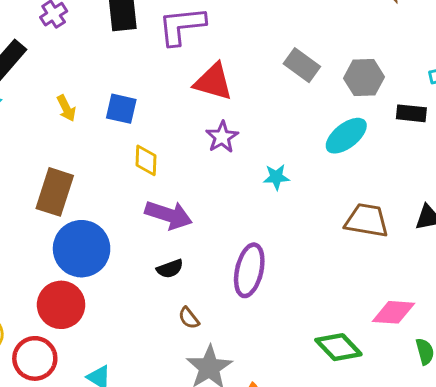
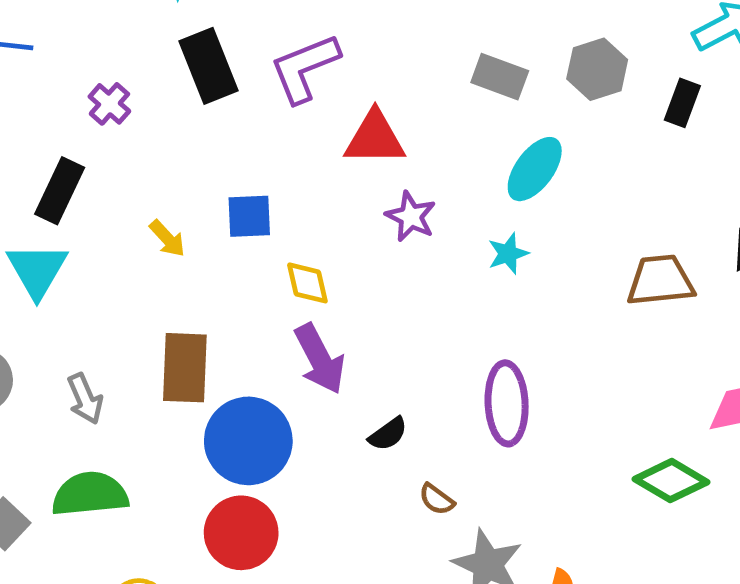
black rectangle: (411, 113) -> (682, 103), turned -60
cyan ellipse: (346, 136) -> (535, 169), moved
purple arrow: (169, 215) -> (320, 359), moved, turned 60

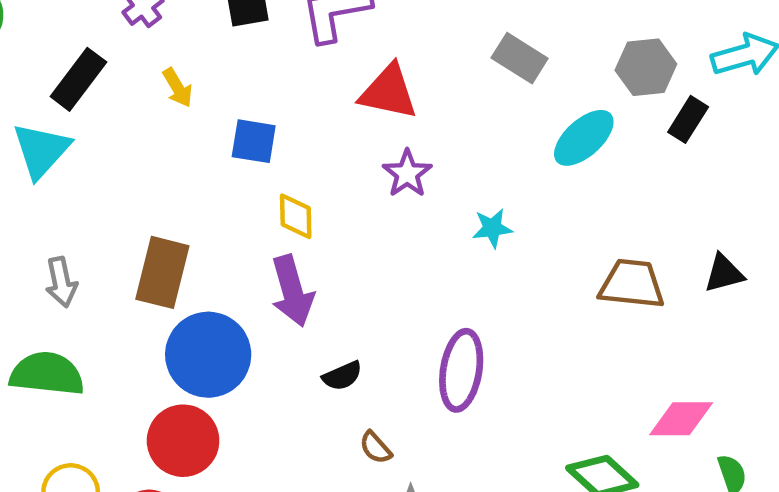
gray hexagon: (597, 69) -> (646, 67), moved
cyan ellipse: (535, 169) -> (584, 138), moved
yellow arrow: (167, 238) -> (178, 88), moved

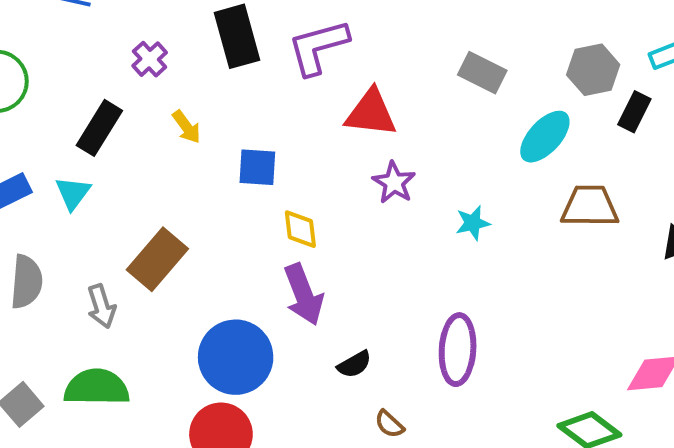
cyan triangle: (41, 150) -> (73, 193), size x0.7
brown rectangle: (162, 272) -> (157, 259), moved, turned 32
brown trapezoid: (632, 284) -> (590, 206), moved

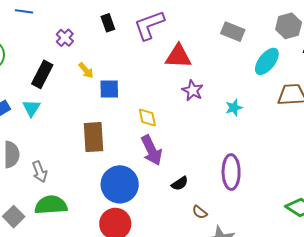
black rectangle: (237, 36) -> (108, 23), size x0.6
blue square: (257, 167) -> (109, 89), moved
brown rectangle: (157, 259) -> (93, 137), moved, turned -40
gray arrow: (101, 306) -> (40, 172), moved

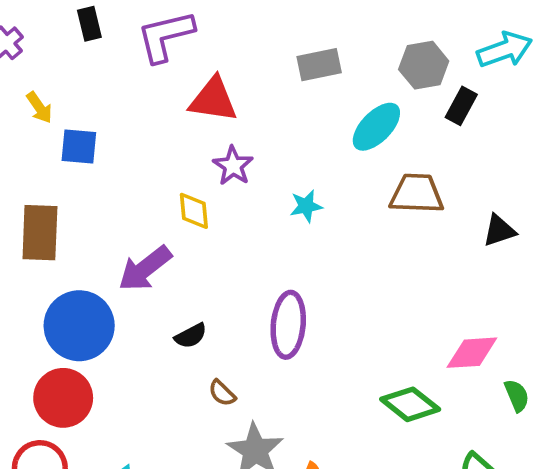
gray rectangle: (233, 32) -> (319, 65), turned -40
yellow diamond: (147, 117) -> (194, 211), moved
purple arrow: (151, 150) -> (145, 269), turned 72

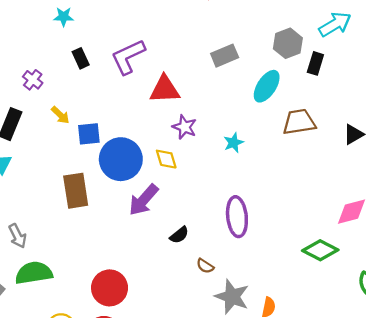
blue circle: (79, 326) -> (121, 159), moved

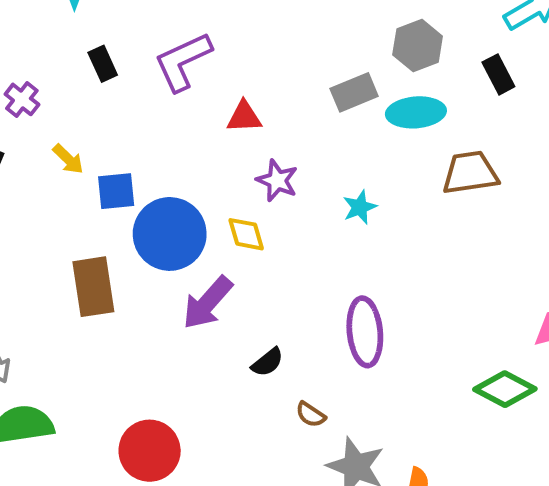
gray hexagon: (288, 43) -> (418, 46), moved
gray rectangle: (225, 56) -> (354, 92), moved
black rectangle: (315, 63) -> (498, 74), turned -45
cyan ellipse: (267, 86) -> (416, 112), turned 52
red triangle: (165, 89) -> (244, 117), size x0.7

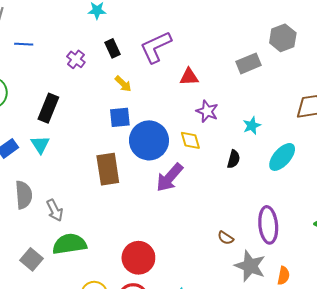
purple cross: (22, 99) -> (76, 59), moved
cyan ellipse: (416, 112) -> (282, 157), moved, turned -44
yellow arrow: (68, 159) -> (123, 84), moved
purple ellipse: (365, 332) -> (268, 225), moved
black semicircle: (267, 362) -> (234, 159), moved, turned -36

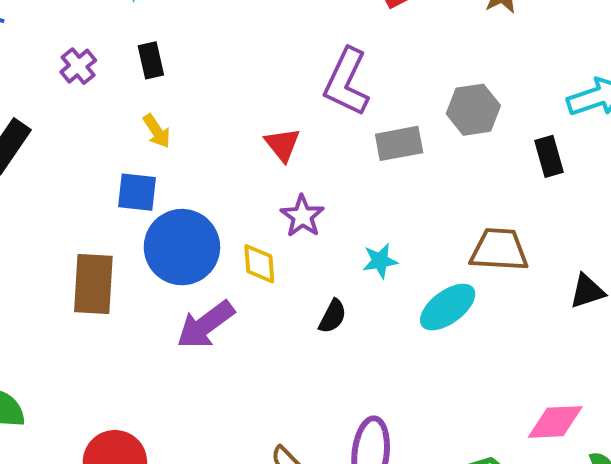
purple L-shape: (156, 47) -> (346, 82), moved, turned -52
red triangle: (189, 77) -> (282, 145), turned 42
cyan ellipse: (282, 157) -> (448, 307), moved

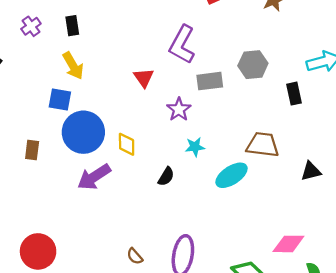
yellow arrow: (157, 131) -> (73, 66), size x1.4
purple star: (302, 216) -> (179, 109), moved
brown rectangle: (93, 284) -> (32, 150), size x0.6

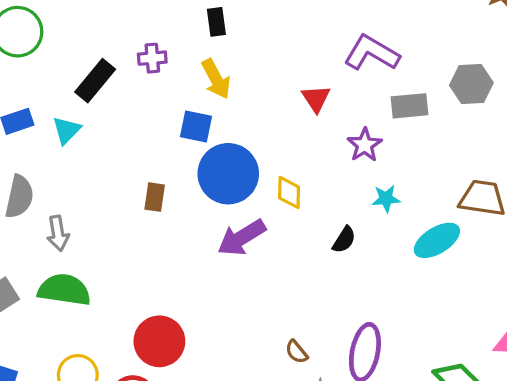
purple cross: (31, 26) -> (152, 58), moved, turned 30
purple L-shape: (182, 45) -> (372, 53), turned 90

